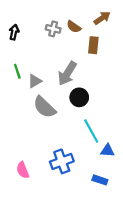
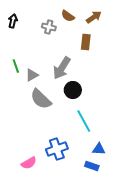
brown semicircle: (74, 27) -> (68, 16), moved
black arrow: (14, 32) -> (13, 21), moved
blue triangle: (107, 151) -> (99, 149), moved
pink semicircle: (23, 170) -> (29, 163), moved, turned -98

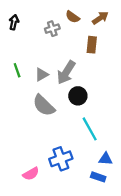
gray cross: (49, 27) -> (52, 29), turned -32
gray triangle: (32, 75) -> (42, 75), moved

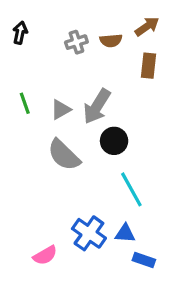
brown semicircle: (73, 17) -> (111, 41), moved, turned -40
brown rectangle: (92, 45) -> (149, 66), moved
blue cross: (61, 159) -> (89, 233), turned -35
blue triangle: (106, 159) -> (125, 233), moved

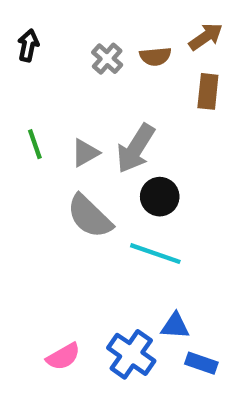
gray cross: (76, 42) -> (107, 59), turned -30
cyan line: (131, 189) -> (155, 254), moved, turned -42
blue cross: (89, 233) -> (131, 354), moved

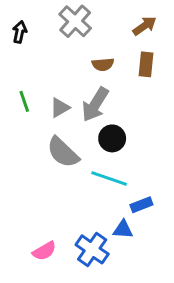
brown semicircle: (155, 56) -> (103, 64), moved
gray cross: (107, 59) -> (75, 21), moved, size x1.5
blue rectangle: (201, 363) -> (141, 205), moved, turned -40

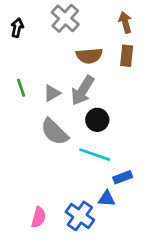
brown arrow: (145, 26) -> (125, 22), turned -70
brown semicircle: (103, 64) -> (89, 56), size x1.4
pink semicircle: (44, 251) -> (39, 217), turned -45

